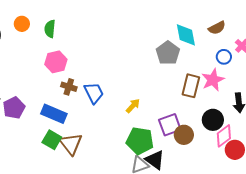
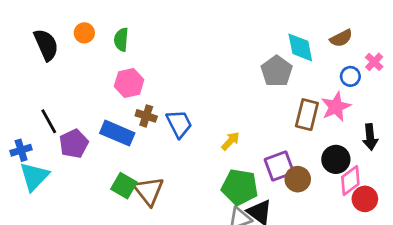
blue rectangle: (54, 114) -> (117, 133), moved

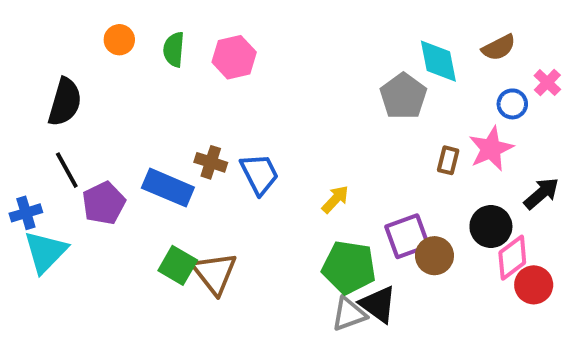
black semicircle: (46, 45) -> (65, 102), moved, turned 40
pink hexagon: (129, 83) -> (234, 57), moved
brown rectangle: (307, 115) -> (448, 160), size x0.6
black arrow: (370, 137) -> (541, 193), turned -125

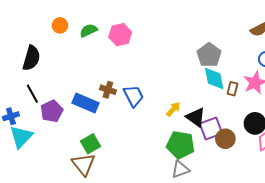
green semicircle: (174, 49) -> (89, 30), turned 60
cyan diamond: (438, 61) -> (214, 78), moved
green square: (178, 265) -> (91, 144), turned 30
brown triangle: (215, 273) -> (83, 164), moved
black triangle: (378, 304) -> (196, 117), moved

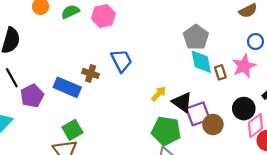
brown rectangle: (233, 89) -> (220, 72), turned -32
blue trapezoid: (133, 96) -> (121, 61), moved

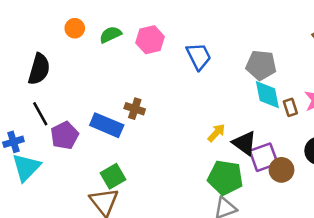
gray pentagon: (196, 37) -> (261, 65), turned -30
blue trapezoid: (121, 61) -> (199, 56), moved

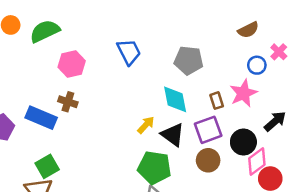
green semicircle: (110, 35) -> (45, 31), size x1.4
pink hexagon: (150, 40) -> (72, 64), moved
cyan diamond: (267, 95) -> (175, 99), moved
purple square: (264, 157) -> (208, 130), moved

